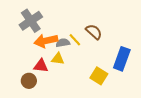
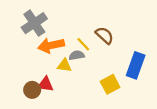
gray semicircle: (63, 43) -> (77, 55), moved
red triangle: (41, 66) -> (45, 84), moved
yellow square: (99, 76) -> (110, 84), turned 30

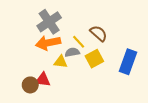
gray cross: (34, 23) -> (49, 22), moved
yellow square: (110, 84) -> (94, 59), moved

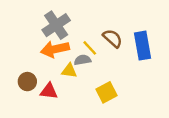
yellow square: (94, 59) -> (106, 92), moved
blue rectangle: (128, 62) -> (142, 46), moved, turned -30
brown circle: (30, 85) -> (27, 82), moved

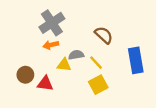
blue rectangle: (142, 46) -> (136, 60), moved
yellow line: (90, 48) -> (96, 63), moved
orange arrow: (55, 49) -> (51, 45), size x0.6

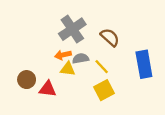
gray cross: (52, 23) -> (72, 29), moved
orange arrow: (51, 45) -> (63, 55), moved

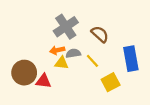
brown circle: (27, 80) -> (24, 73), size x1.5
yellow square: (104, 90) -> (111, 82), moved

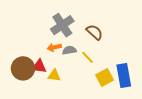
blue rectangle: (131, 59) -> (124, 75), moved
yellow triangle: (61, 63) -> (54, 75), moved
red triangle: (43, 81) -> (39, 66), moved

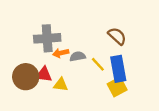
gray cross: (62, 25) -> (47, 38), moved, turned 30
brown semicircle: (95, 32) -> (117, 36), moved
blue rectangle: (124, 75) -> (118, 69), moved

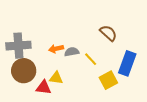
gray cross: (47, 38) -> (18, 46), moved
blue rectangle: (118, 69) -> (127, 63), moved, turned 30
red triangle: (44, 74) -> (44, 87), moved

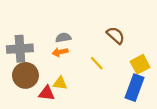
gray semicircle: (72, 52) -> (63, 38), moved
blue rectangle: (127, 63) -> (135, 88), moved
yellow square: (108, 80) -> (140, 64), moved

